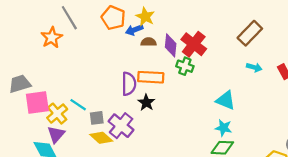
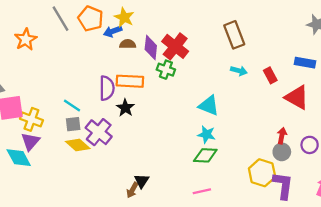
gray line: (69, 18) -> (60, 19), moved
brown rectangle: (250, 33) -> (234, 35), turned -65
cyan line: (78, 105) -> (72, 106), moved
yellow cross: (57, 114) -> (31, 119), turned -30

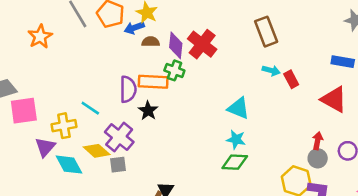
green cross: (166, 70) -> (174, 70), moved
red rectangle: (270, 75) -> (291, 79), moved
yellow cross: (31, 119) -> (64, 126), moved, turned -30
gray square: (73, 124) -> (118, 165), moved
cyan diamond: (19, 158) -> (69, 165), moved

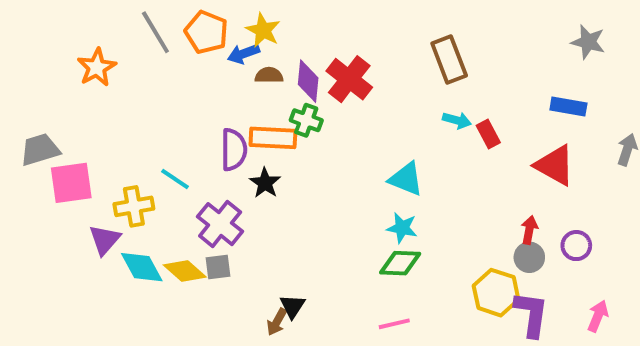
yellow diamond: (97, 151) -> (185, 271), moved

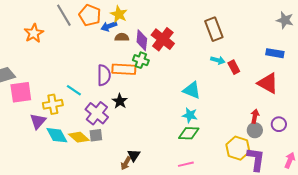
black star: (265, 183) -> (120, 101), moved

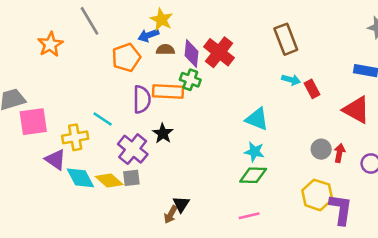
orange pentagon: (90, 15) -> (126, 58), moved, turned 30
purple triangle: (38, 121) -> (55, 160), turned -36
gray circle: (255, 130) -> (321, 149), moved

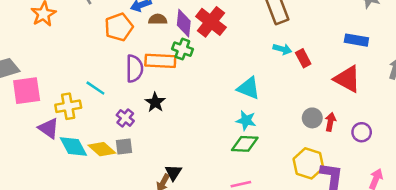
purple cross: (133, 149) -> (125, 118), size x0.6

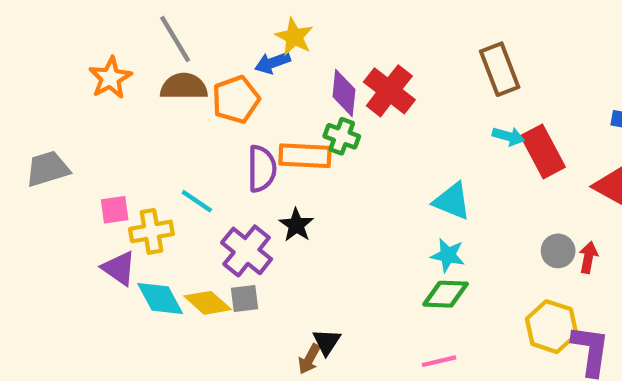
brown semicircle: (158, 19) -> (184, 87), moved, size x1.5
red rectangle: (303, 58) -> (543, 151), size x1.6
pink square: (27, 91) -> (115, 210), moved, size x0.6
purple cross: (125, 118) -> (247, 251), size x1.6

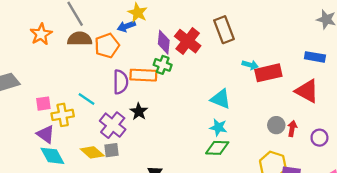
brown rectangle: (500, 69) -> (224, 30), moved
red rectangle: (543, 151) -> (268, 73), turned -75
cyan diamond: (160, 298) -> (52, 156), moved

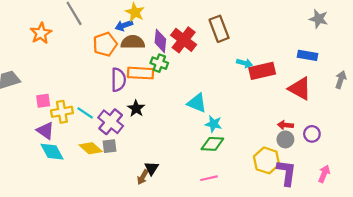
brown semicircle: (80, 39) -> (133, 42), moved
cyan line: (86, 99) -> (85, 113), moved
cyan triangle: (221, 99) -> (197, 103), moved
gray circle: (276, 125) -> (285, 139), moved
red arrow: (292, 129) -> (285, 125), turned -96

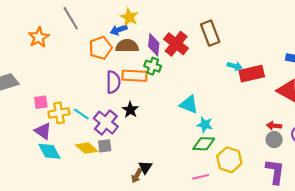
yellow hexagon: (267, 160) -> (229, 160), moved

